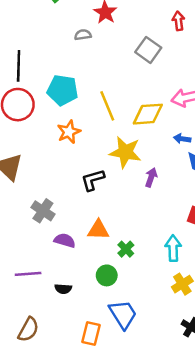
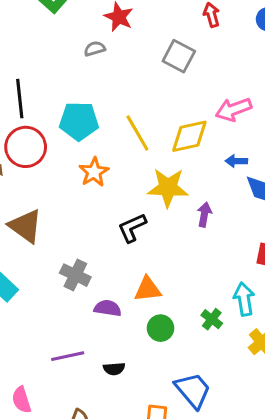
green cross: (126, 249) -> (212, 319), moved
green circle: (107, 275) -> (161, 328), moved

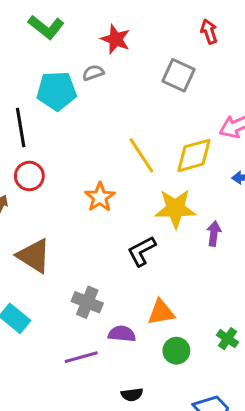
cyan pentagon: (79, 121) -> (57, 91), moved
red circle: (26, 147) -> (29, 176), size x0.7
purple line: (68, 356) -> (81, 357), moved

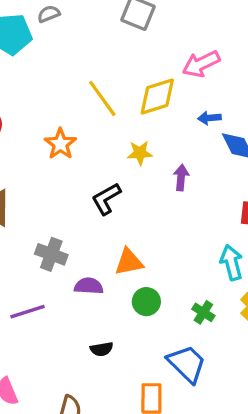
yellow star: (175, 209) -> (140, 153), size x0.6
green cross: (228, 339) -> (203, 312), moved
purple line: (81, 357) -> (28, 312), moved

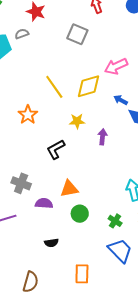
blue arrow: (209, 118) -> (121, 100), turned 32
blue trapezoid: (187, 364) -> (120, 250), moved

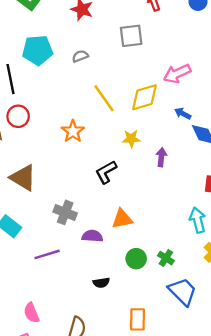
gray semicircle: (22, 34) -> (80, 56), moved
gray square: (77, 34) -> (131, 36), turned -30
green circle: (80, 214) -> (136, 259), moved
green cross: (115, 221) -> (166, 258), moved

